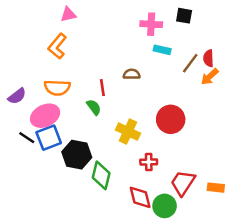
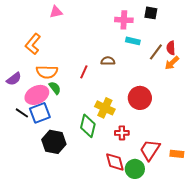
orange L-shape: (57, 46) -> (33, 44), moved
red line: (102, 88) -> (84, 72), turned 32
green semicircle: (94, 107) -> (55, 88), moved
black hexagon: (77, 155) -> (54, 142), moved
green diamond: (101, 175) -> (88, 126), moved

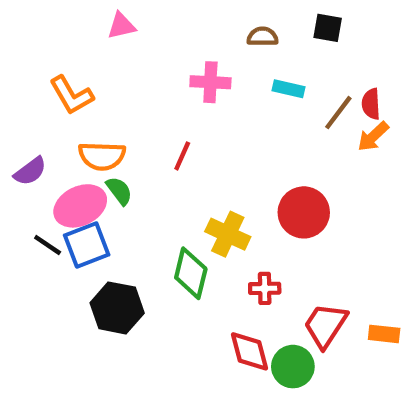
pink cross: (124, 20) -> (210, 82), moved
orange L-shape: (33, 44) -> (71, 95), turned -70
brown semicircle: (108, 61) -> (262, 37), moved

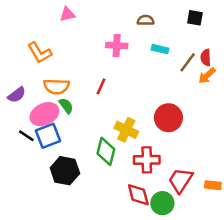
black square: (328, 28) -> (195, 18), moved
red cross: (265, 288) -> (147, 160), size x1.5

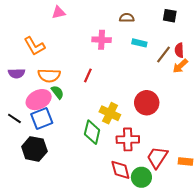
purple semicircle: (17, 95) -> (17, 73), moved, turned 35
black line: (26, 136) -> (14, 118), moved
black hexagon: (65, 171) -> (34, 149), moved

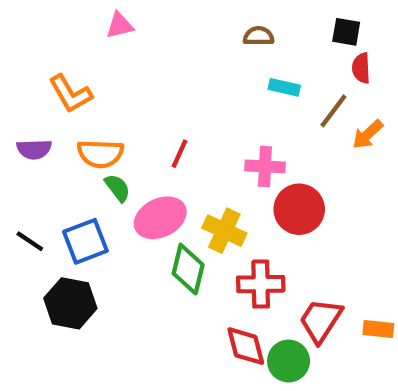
pink cross: (102, 40) -> (265, 166), moved
red semicircle: (179, 50) -> (361, 68), moved
pink ellipse: (39, 100) -> (160, 218), moved

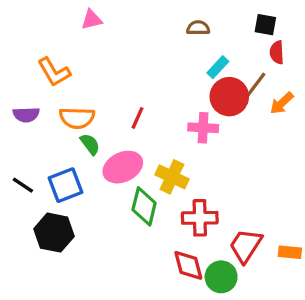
cyan rectangle: (284, 87) -> (218, 67), turned -60
red circle: (299, 209) -> (229, 97), moved

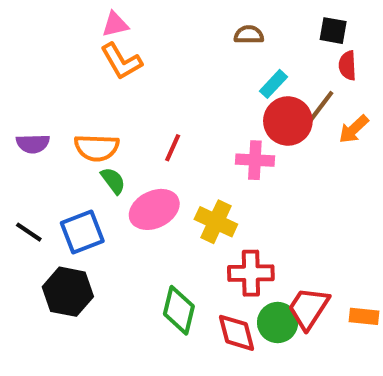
orange L-shape: (54, 72) -> (121, 61), moved
green diamond: (144, 206) -> (179, 310), moved
green circle: (221, 277) -> (278, 323), moved

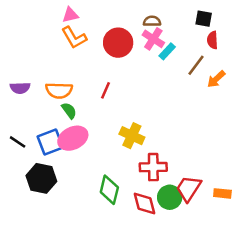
red circle: (288, 121) -> (118, 43), moved
pink cross: (255, 160) -> (153, 39), moved, turned 30
pink ellipse: (154, 209) -> (73, 138), moved

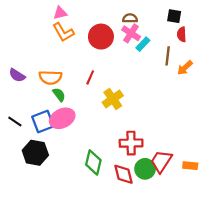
brown line: (196, 65) -> (168, 56), turned -30
purple semicircle: (20, 88) -> (17, 75), turned 35
yellow cross: (132, 136) -> (113, 99), moved, turned 30

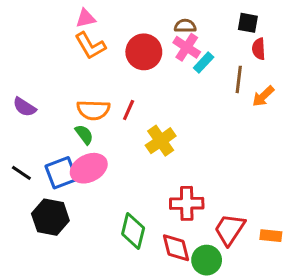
orange semicircle: (50, 77) -> (93, 110), moved
green circle: (145, 169) -> (207, 260), moved

